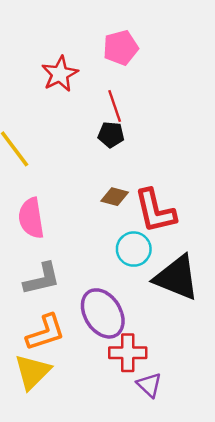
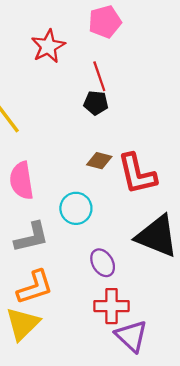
cyan circle: (134, 249) -> (76, 208), moved
purple ellipse: (103, 313) -> (103, 263), moved, size x0.6
purple triangle: (149, 385) -> (131, 336), size x1.4

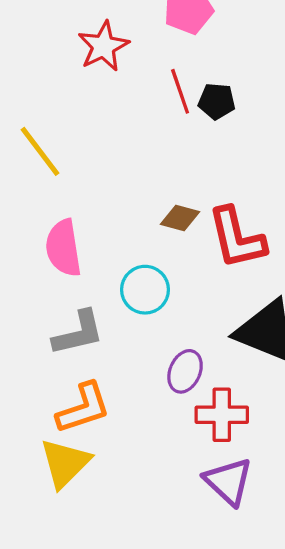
black pentagon: (96, 103) -> (217, 101), moved
purple ellipse: (103, 263) -> (185, 371), turned 56
red cross: (111, 306) -> (222, 415), moved

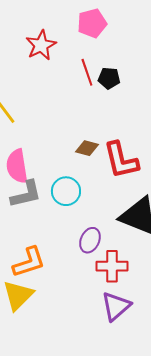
gray L-shape: (78, 333) -> (26, 194), moved
purple triangle: (228, 481) -> (116, 306), turned 36

